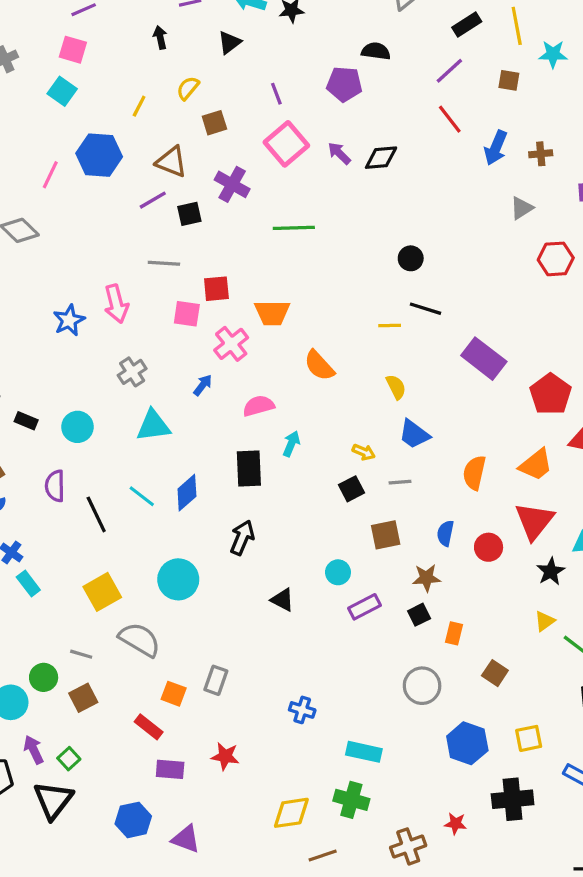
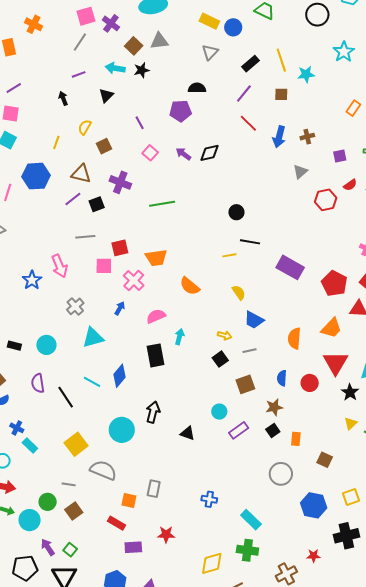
pink square: (286, 144) -> (150, 153), size x0.6
black arrow: (242, 538) -> (153, 412), moved
cyan rectangle: (364, 752) -> (251, 520), turned 40

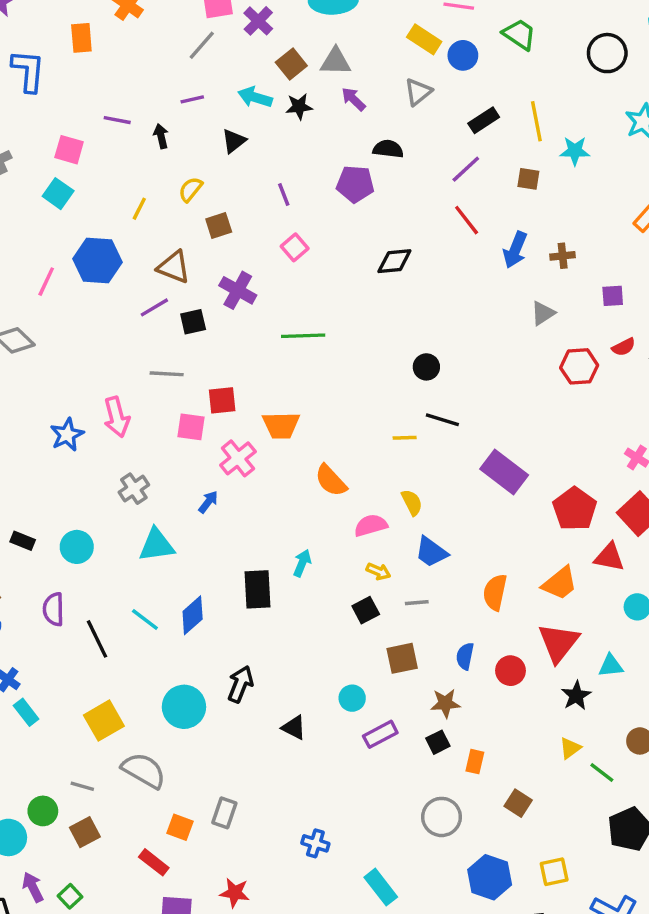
purple line: (14, 88) -> (117, 120), moved, turned 35
purple arrow: (183, 154) -> (353, 99), moved
pink semicircle: (156, 316) -> (371, 525), moved

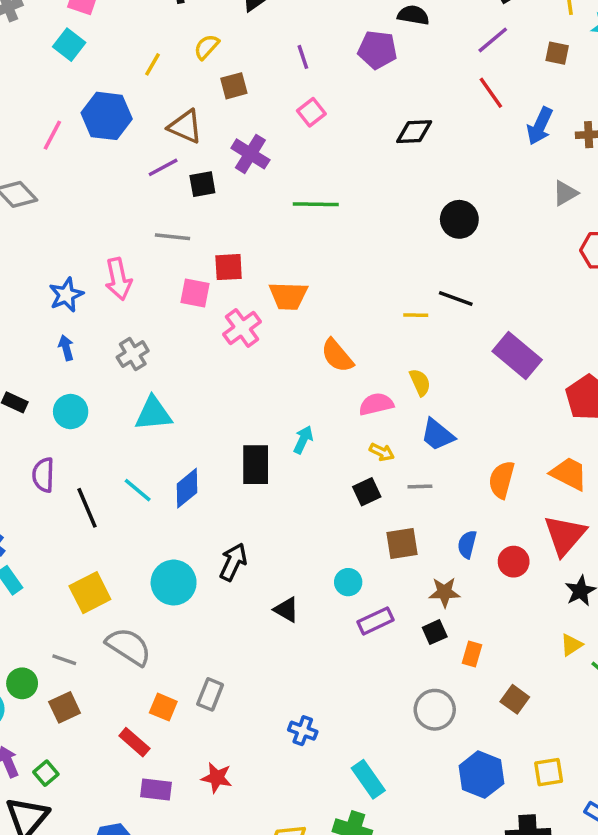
black circle: (426, 367) -> (459, 219), moved, size x1.4
blue arrow: (208, 502) -> (66, 348), moved, turned -55
orange trapezoid: (560, 583) -> (569, 474), turned -117

